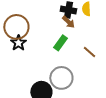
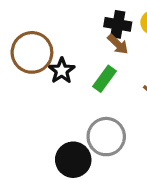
black star: (18, 43) -> (62, 71), moved

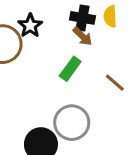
black star: (62, 71) -> (30, 26), moved

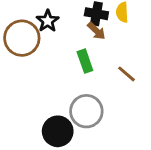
green rectangle: (70, 69) -> (85, 61), turned -55

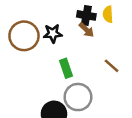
black star: (48, 21) -> (53, 33), moved, turned 30
green rectangle: (85, 61) -> (66, 68), moved

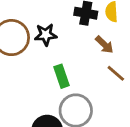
brown arrow: (86, 30) -> (104, 45), moved

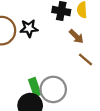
green rectangle: (61, 76) -> (35, 87), moved

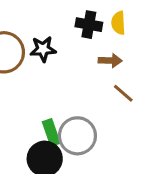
brown arrow: (76, 36) -> (110, 61), turned -42

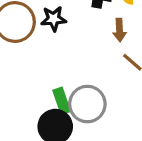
brown arrow: (110, 61) -> (120, 30), turned 85

